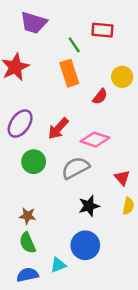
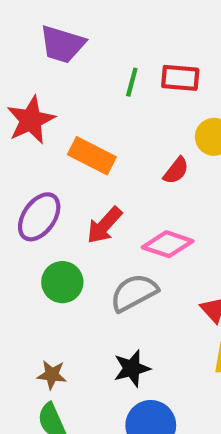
red rectangle: (102, 30) -> (180, 78), moved
green line: (74, 45) -> (132, 82), turned 49
orange rectangle: (69, 73) -> (92, 156), moved, turned -45
black star: (89, 206) -> (132, 368), moved

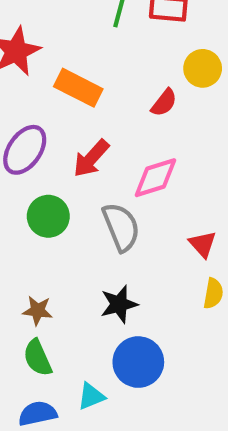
pink diamond: (168, 244) -> (155, 178), turned -36
gray semicircle: (134, 293) -> (121, 227), turned 96

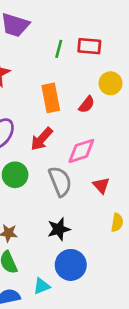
orange rectangle: (78, 88) -> (51, 98), moved, turned 52
red triangle: (203, 244) -> (101, 185), moved

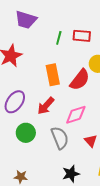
red semicircle: (87, 105) -> (80, 80), size x1.6
black star: (59, 229) -> (71, 174), moved

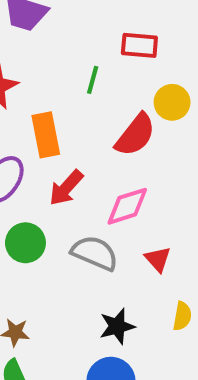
green line: (59, 38) -> (93, 80), moved
orange rectangle: (53, 75) -> (46, 135), moved
gray semicircle: (60, 138) -> (95, 253), turned -45

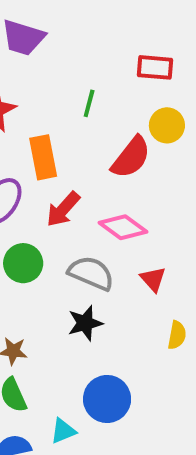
red rectangle: (139, 45) -> (155, 67), moved
pink diamond: (127, 206) -> (123, 227), turned 54
black star: (117, 326) -> (85, 323), moved

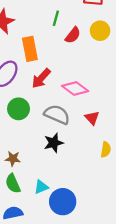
red semicircle: (131, 157) -> (73, 35), moved, size x0.7
blue circle: (107, 399) -> (63, 202), moved
cyan triangle: (63, 431) -> (41, 187), moved

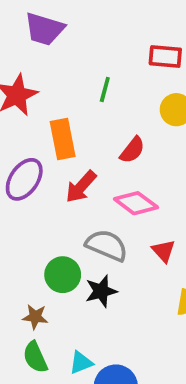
red semicircle: (73, 35) -> (132, 150), moved
green circle: (19, 109) -> (63, 275), moved

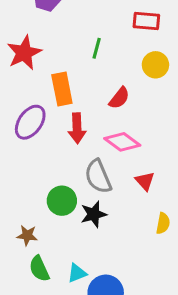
red arrow: (81, 187) -> (77, 128), turned -44
gray semicircle: (107, 245) -> (98, 177), turned -136
brown star: (35, 317) -> (27, 235), moved

